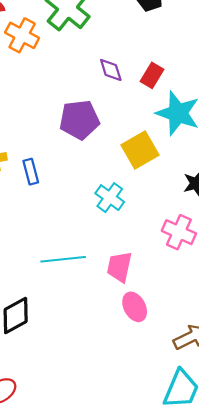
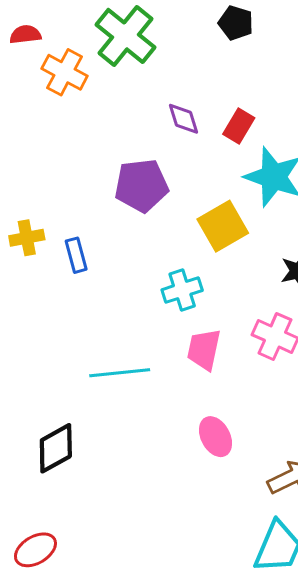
cyan cross: (110, 198) -> (182, 290), turned 36
pink trapezoid: (119, 267) -> (204, 350), moved

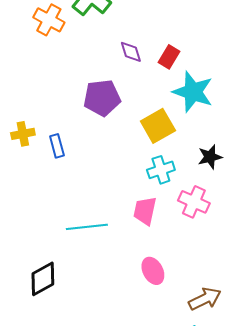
cyan cross: (182, 290) -> (161, 170), moved

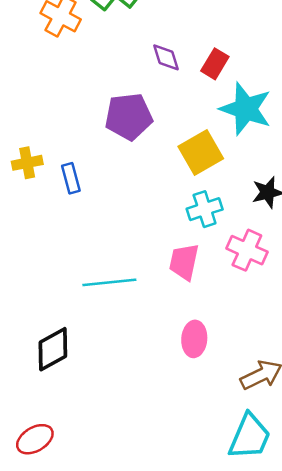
pink ellipse: (153, 271) -> (194, 339), turned 32

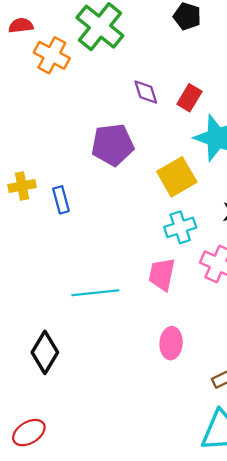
black diamond: (53, 349) -> (45, 352), turned -30

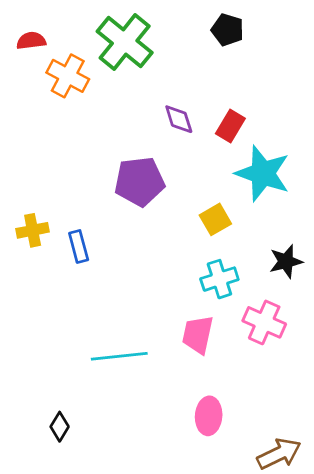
yellow square: (177, 177) -> (215, 219), size x0.7
black diamond: (45, 352) -> (60, 427), size x0.6

